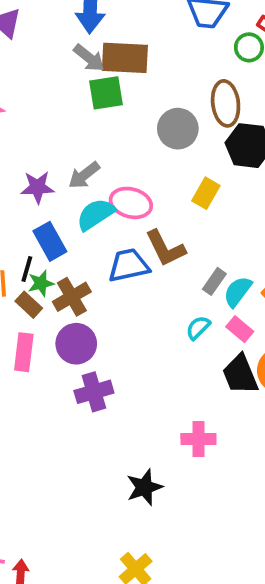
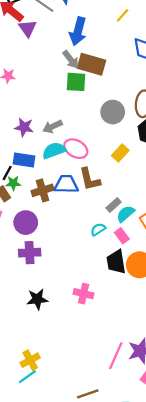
blue rectangle: (50, 241) -> (24, 160), turned -65
brown cross: (72, 297) -> (43, 190), moved
black star: (144, 487) -> (37, 299), moved

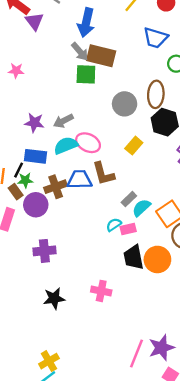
purple circle: (26, 223) -> (36, 205), moved
pink rectangle: (122, 236) -> (128, 229), moved, turned -64

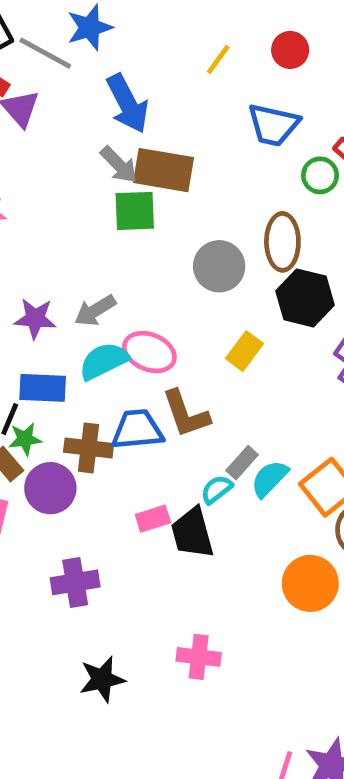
blue arrow: (86, 23) -> (127, 104), turned -36
brown cross: (56, 187) -> (89, 448), turned 30
cyan semicircle: (114, 225) -> (217, 489), moved
pink rectangle: (128, 229) -> (153, 519), moved
black trapezoid: (133, 257) -> (192, 533), moved

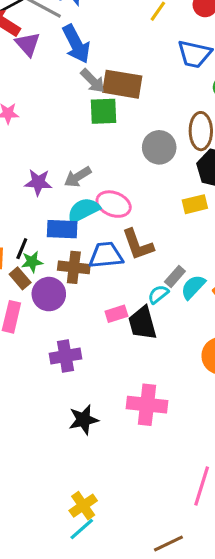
blue arrow: (127, 104) -> (76, 44), moved
yellow rectangle: (245, 351) -> (195, 204), moved, turned 40
blue rectangle: (43, 388) -> (62, 229), moved
pink cross: (199, 657) -> (147, 405), size x1.4

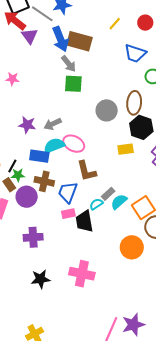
brown rectangle: (122, 84) -> (79, 41), moved
blue trapezoid: (106, 255) -> (68, 192), moved, turned -70

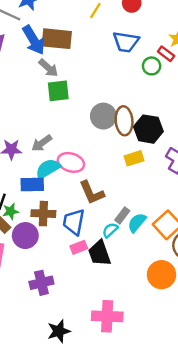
brown ellipse: (134, 103) -> (124, 121), moved

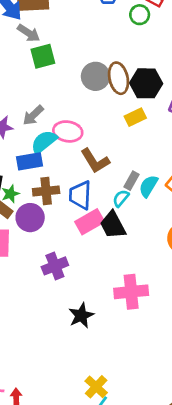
pink rectangle: (79, 247) -> (90, 222), size x1.5

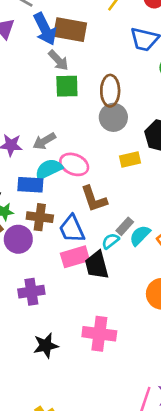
brown ellipse: (119, 78) -> (110, 91), moved
yellow rectangle: (135, 117) -> (130, 159), moved
blue trapezoid: (80, 195) -> (72, 229), turned -40

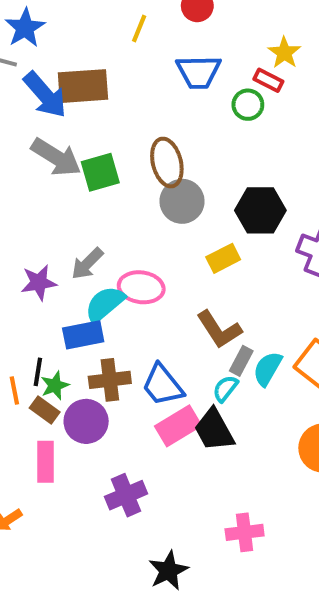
gray arrow: (58, 60) -> (56, 157), moved, size x1.4
brown L-shape: (94, 199) -> (219, 330), moved
pink cross: (99, 334) -> (245, 532), size x0.7

